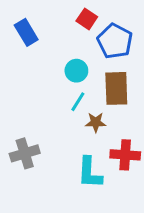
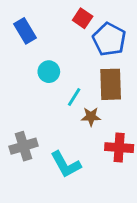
cyan circle: (76, 71) -> (49, 72), moved
cyan L-shape: (90, 173) -> (66, 164), moved, turned -32

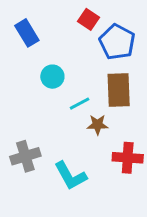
cyan line: (74, 97) -> (80, 104), turned 30

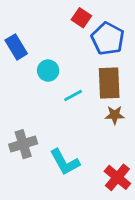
blue rectangle: (27, 33) -> (16, 47), moved
brown star: (98, 125) -> (115, 115), moved
red cross: (128, 158) -> (117, 177), moved, turned 36

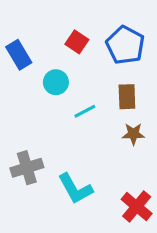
red square: (81, 18) -> (77, 42), moved
brown rectangle: (109, 83) -> (127, 97), size x0.7

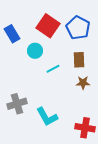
red square: (77, 42) -> (48, 26), size x1.6
red cross: (137, 206) -> (85, 128), turned -30

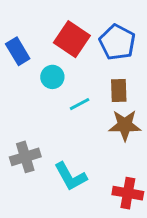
brown star: (83, 83) -> (125, 125), size x1.5

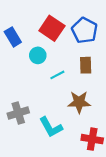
brown star: (125, 125) -> (79, 102), moved

